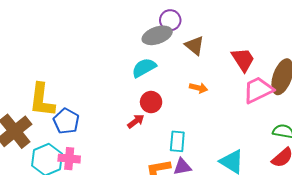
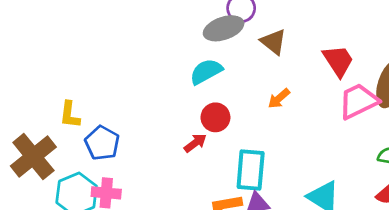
orange arrow: (199, 88) -> (279, 98), turned 126
yellow L-shape: (42, 100) -> (70, 115), size x0.6
cyan rectangle: (177, 141) -> (251, 170), size x1.4

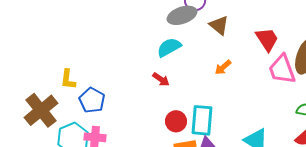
pink trapezoid: (358, 101) -> (282, 69), turned -84
red circle: (215, 117) -> (176, 121), moved
red arrow: (195, 143) -> (161, 79), moved, turned 72

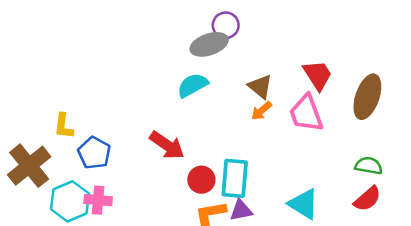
brown triangle: (219, 25) -> (260, 86), moved
pink trapezoid: (282, 69) -> (306, 113), moved
red arrow: (161, 79) -> (167, 145), moved, size x1.6

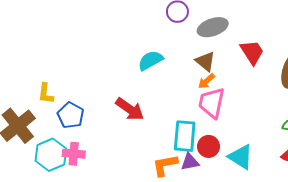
gray ellipse: (209, 44) -> (213, 27), moved
pink trapezoid: (306, 113) -> (212, 103), moved, turned 32
red circle: (201, 180) -> (209, 146), moved

